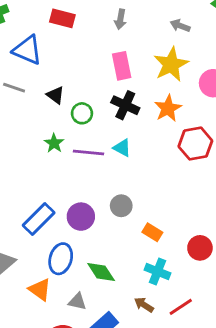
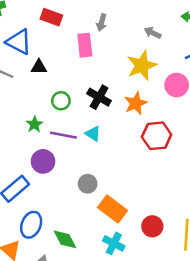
pink rectangle: (122, 66) -> (85, 45), moved
black triangle: (55, 95) -> (39, 67), moved, turned -42
purple circle: (81, 217) -> (43, 161), moved
orange rectangle: (152, 232) -> (112, 209), size x1.6

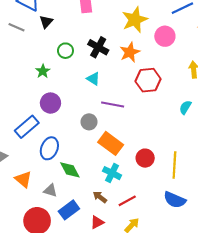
black triangle: (39, 67) -> (46, 22), turned -48
purple line: (63, 135) -> (113, 105), moved
blue ellipse: (31, 225) -> (49, 148), moved

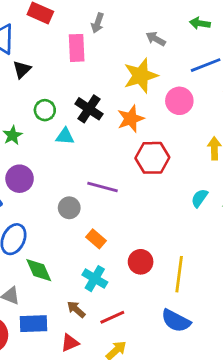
cyan triangle: (93, 79) -> (65, 136), moved, turned -32
orange rectangle: (111, 143) -> (96, 239), size x0.6
blue rectangle: (69, 210) -> (33, 324), turned 30

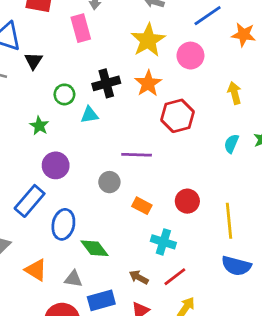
black cross: (89, 109) -> (106, 83), turned -36
red circle: (141, 262) -> (187, 201), moved
cyan cross: (95, 279) -> (163, 242), moved

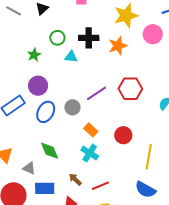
red hexagon: (177, 116) -> (130, 89), moved
purple line: (137, 155) -> (97, 93), turned -50
blue ellipse: (63, 224) -> (46, 112), moved
cyan cross: (163, 242) -> (90, 153), moved

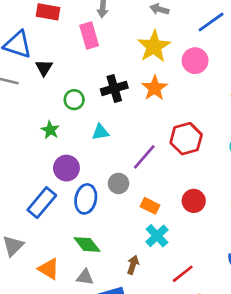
cyan triangle: (71, 57) -> (100, 132), moved
green diamond: (50, 151) -> (87, 245), moved
cyan cross: (90, 153) -> (157, 236), turned 30
brown arrow: (75, 179) -> (133, 265), moved, turned 80

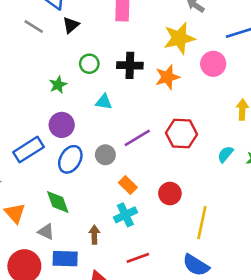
brown arrow: (133, 265) -> (94, 235), turned -36

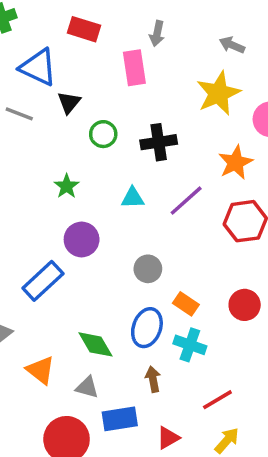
green circle: (89, 64) -> (103, 134), moved
orange star: (167, 77) -> (235, 163), moved
purple line: (137, 138) -> (186, 201), moved
blue ellipse: (70, 159) -> (147, 328), moved
cyan cross: (125, 215) -> (190, 345), turned -35

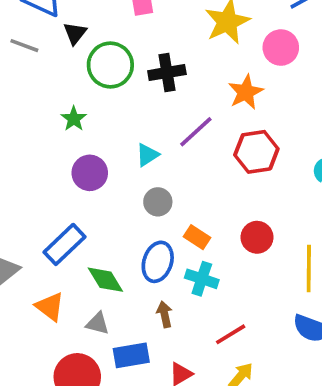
green circle: (103, 134) -> (110, 65), size x1.6
cyan triangle: (133, 198) -> (147, 155), moved, turned -30
blue rectangle: (43, 281) -> (64, 244), moved

